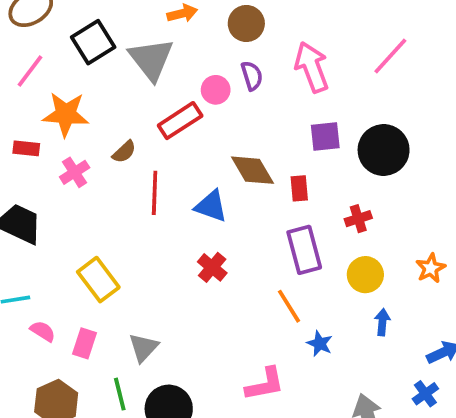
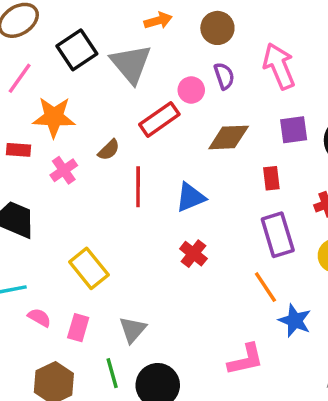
brown diamond: (252, 170) -> (229, 137), moved, turned -60
blue triangle: (211, 206) -> (190, 197), turned -40
blue star: (320, 344) -> (295, 321), size x1.4

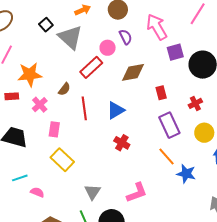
black square: (77, 50) -> (46, 25), moved, size x0.6
purple square: (294, 130) -> (175, 52), moved
pink rectangle: (78, 328) -> (54, 129), moved
pink L-shape: (246, 360) -> (137, 193), moved

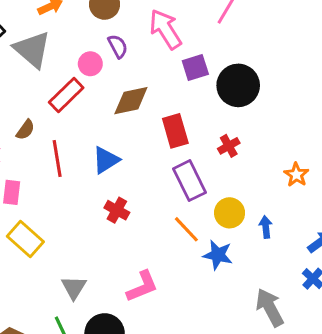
red rectangle: (161, 93) -> (175, 131), size x1.5
yellow circle: (204, 133) -> (230, 213), moved

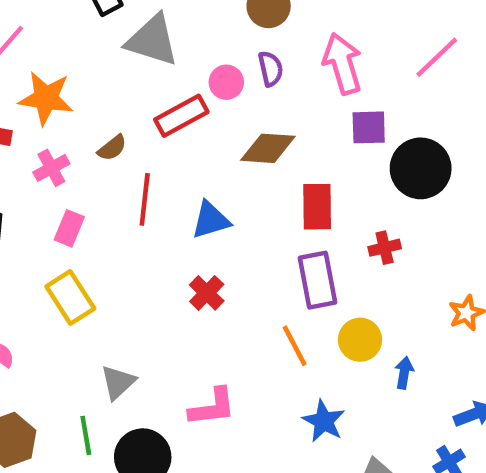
gray triangle: (32, 49) -> (152, 40), turned -39
blue star: (218, 255) -> (324, 421), moved

